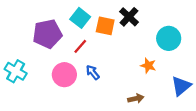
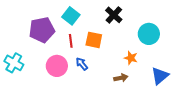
orange square: (105, 26) -> (94, 40), moved
red line: (80, 46) -> (71, 41), turned -48
brown arrow: (136, 98) -> (121, 78), moved

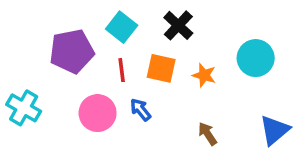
black cross: (114, 15) -> (178, 25), moved
orange star: (131, 58) -> (204, 75), moved
brown arrow: (121, 78) -> (208, 134), turned -112

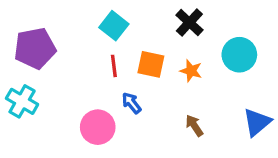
black cross: (178, 25) -> (189, 22), moved
purple pentagon: (72, 51) -> (35, 48), moved
pink circle: (98, 113) -> (98, 127), moved

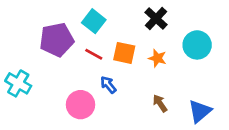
purple pentagon: (35, 48) -> (57, 40), moved
red line: (114, 66) -> (94, 54), turned -54
blue triangle: (257, 122) -> (200, 111), moved

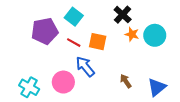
orange star: (157, 58) -> (132, 34), moved
cyan cross: (18, 83) -> (29, 87), moved
blue arrow: (108, 85) -> (85, 66), size x1.5

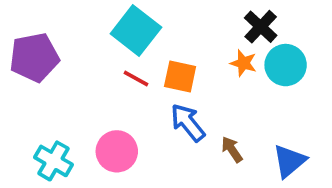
black cross: (123, 15) -> (261, 27), moved
cyan square: (74, 17) -> (136, 31), size x1.4
purple pentagon: (45, 31) -> (34, 57), moved
blue arrow: (85, 66) -> (188, 123), moved

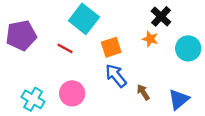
cyan circle: (286, 65) -> (188, 48), moved
orange square: (180, 77) -> (111, 47), turned -30
red line: (136, 78) -> (65, 48), moved

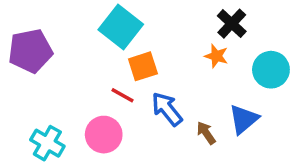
orange square: (111, 47) -> (143, 66), moved
red line: (65, 48) -> (122, 95), moved
blue triangle: (179, 99) -> (244, 119), moved

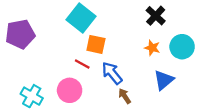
orange star: (216, 56) -> (152, 48), moved
orange square: (143, 66) -> (96, 44), turned 30
brown arrow: (206, 133) -> (125, 96), moved

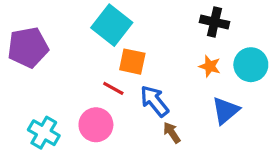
black cross: (156, 16) -> (214, 22), turned -30

